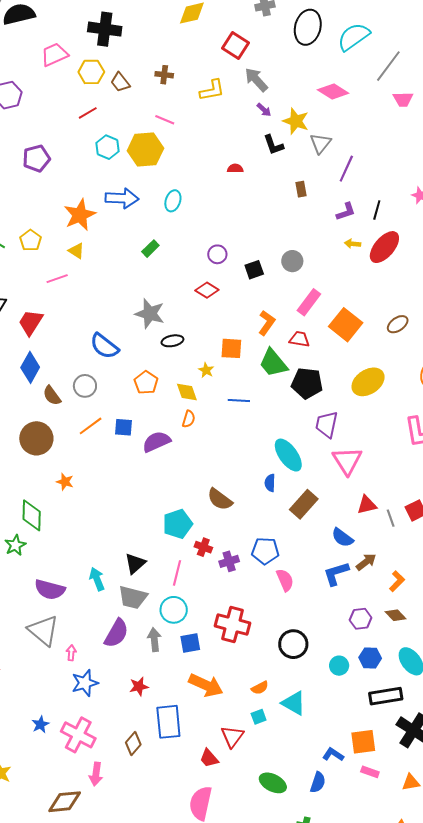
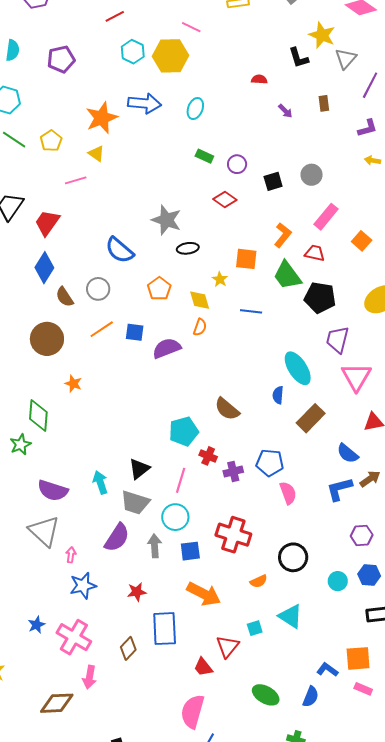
purple arrow: (264, 110) -> (285, 111), moved
green rectangle: (150, 249) -> (204, 156), moved, turned 66
orange square: (346, 325) -> (362, 241), size x0.6
orange semicircle: (260, 688) -> (259, 581), moved

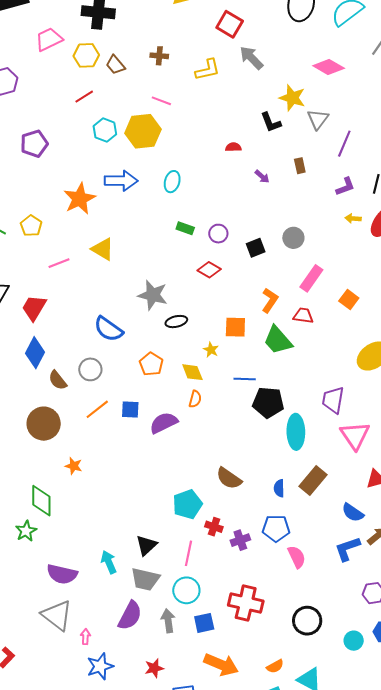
yellow triangle: (96, 154) -> (103, 249), moved, size x1.4
black pentagon: (320, 297) -> (268, 402), moved
cyan ellipse: (298, 368) -> (296, 432), turned 36
blue semicircle: (278, 395) -> (279, 488), moved
orange semicircle: (259, 581) -> (275, 666), moved

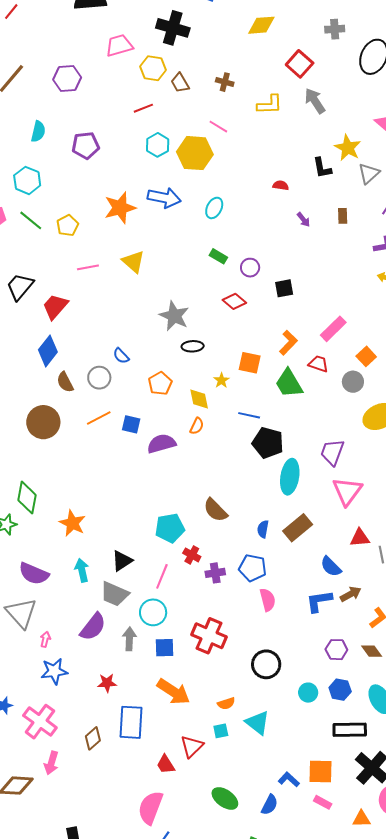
gray circle: (293, 238) -> (353, 382), moved
blue semicircle: (108, 329) -> (121, 356), moved, size x0.6
orange star: (74, 466) -> (72, 523), moved, size x1.5

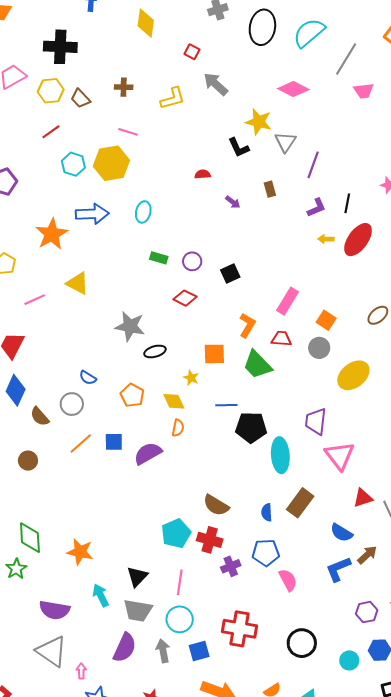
yellow diamond: (261, 25) -> (146, 23), turned -64
red square: (300, 64) -> (192, 52), size x0.6
brown circle: (43, 422) -> (28, 461), size x0.6
red cross: (192, 555) -> (210, 540), moved, size x1.4

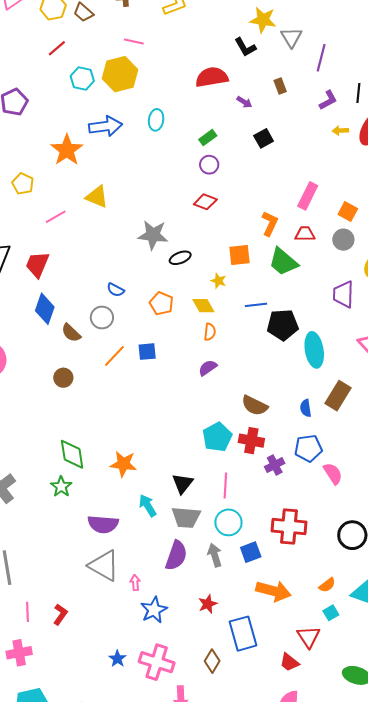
red semicircle: (203, 174) -> (212, 77), size x2.0
green rectangle: (159, 258) -> (208, 138), moved, turned -48
black square: (230, 273) -> (264, 138), moved
purple trapezoid: (316, 421) -> (343, 294), moved
purple semicircle: (148, 453) -> (208, 368), moved, size x0.7

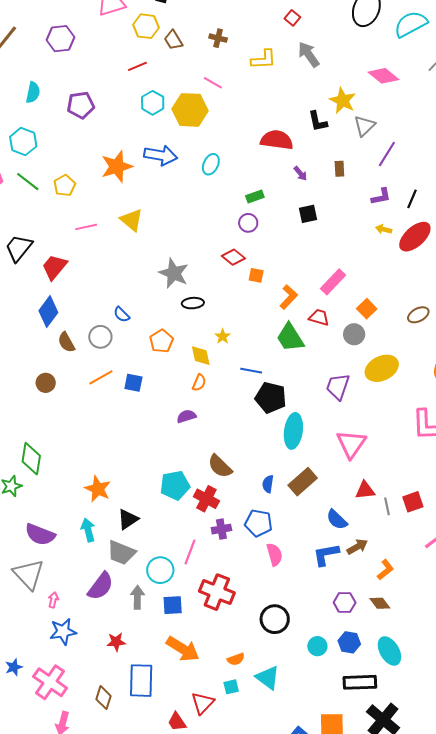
orange square: (239, 255) -> (256, 275), moved, size x0.7
orange star: (123, 464) -> (98, 489), moved
pink line: (225, 485) -> (190, 552), moved
brown diamond: (212, 661) -> (103, 698), turned -30

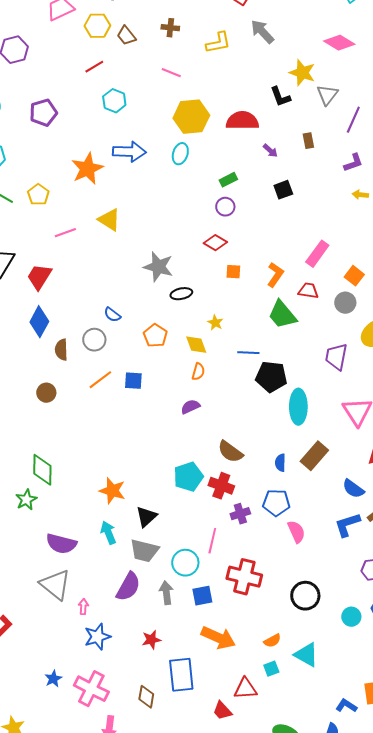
yellow hexagon: (190, 110) -> (191, 117), moved
orange square: (256, 275) -> (233, 272), moved
brown semicircle: (66, 342) -> (61, 350), turned 35
red triangle: (203, 703) -> (245, 689), turned 50

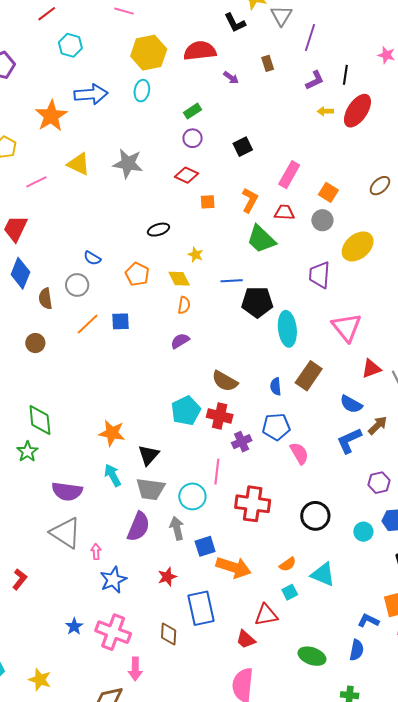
black square: (283, 190) -> (243, 147), moved
gray star: (158, 267) -> (128, 164), moved
blue square: (202, 596) -> (205, 546), moved

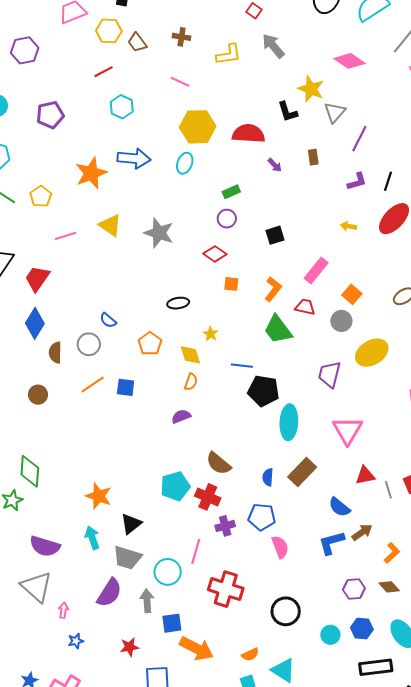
yellow arrow: (325, 111) -> (349, 226), moved
blue star: (113, 580) -> (76, 641), size x0.6

